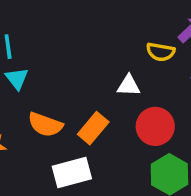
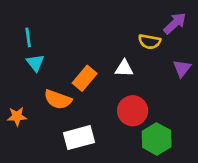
red circle: (155, 126) -> (133, 111), moved
orange rectangle: (93, 128) -> (85, 78), moved

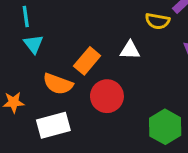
red circle: (133, 111) -> (107, 96), moved
white rectangle: (79, 138) -> (53, 125), moved

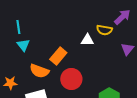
white triangle: (130, 50) -> (87, 40), moved

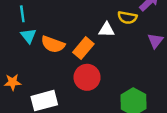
orange rectangle: (58, 56) -> (83, 48), moved
orange semicircle: (39, 71) -> (53, 44), moved

